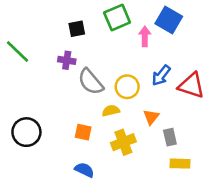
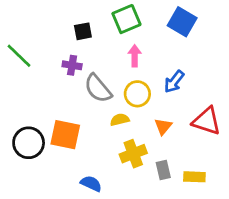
pink arrow: (145, 36) -> (135, 56), moved
red triangle: (191, 85) -> (207, 121), moved
orange square: (83, 132) -> (65, 135), moved, size x1.6
gray rectangle: (170, 137) -> (163, 170), moved

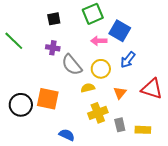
blue square: (182, 22) -> (120, 31), moved
black square: (83, 31) -> (54, 19), moved
pink arrow: (135, 56) -> (99, 41), turned -91

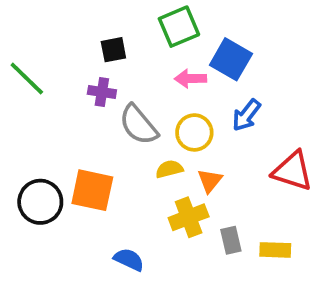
black square: (54, 19) -> (113, 50), moved
orange triangle: (120, 93) -> (210, 181), moved

